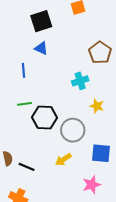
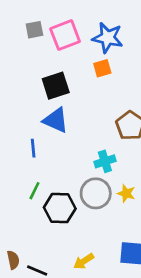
blue triangle: (41, 48) -> (56, 120), size x1.5
green line: (25, 104) -> (34, 191), turned -56
gray circle: (73, 130) -> (96, 193), moved

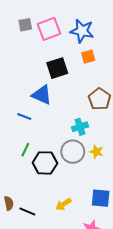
orange square: (102, 68) -> (88, 57), moved
black square: (56, 86) -> (57, 68), moved
blue line: (33, 148) -> (24, 117), turned -64

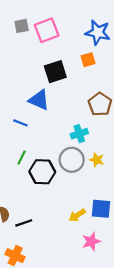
blue star: (82, 31) -> (98, 32), moved
yellow arrow: (63, 204) -> (77, 215), moved
black line: (27, 211) -> (24, 223), turned -42

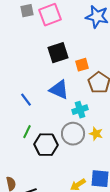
orange square: (88, 60) -> (82, 65), moved
blue triangle: (39, 100) -> (59, 90), moved
blue line: (20, 123) -> (26, 100), turned 32

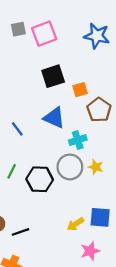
green line: (27, 132) -> (12, 171), moved

